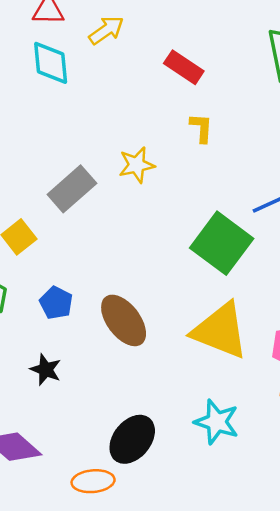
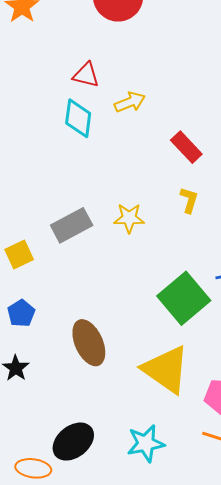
blue pentagon: (56, 303) -> (21, 313), moved
cyan star: (217, 422) -> (146, 443), turned 30

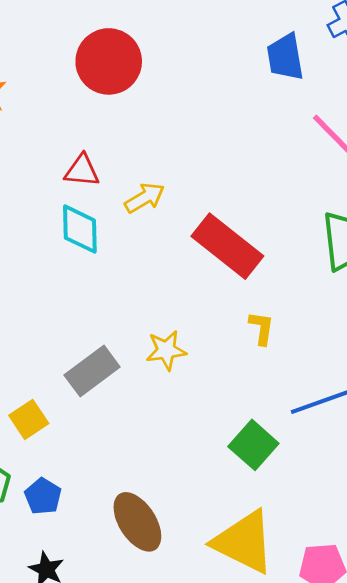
red rectangle: (186, 147) -> (227, 246), size x1.6
yellow L-shape: (189, 200) -> (262, 328), moved
green square: (184, 298) -> (253, 445), size x0.7

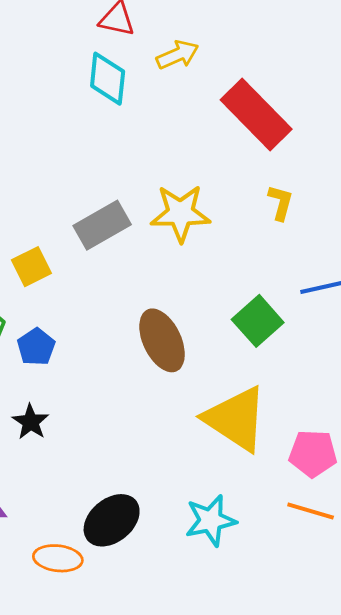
yellow star: (166, 350) -> (180, 213), size x1.4
brown ellipse: (137, 522) -> (162, 340), moved

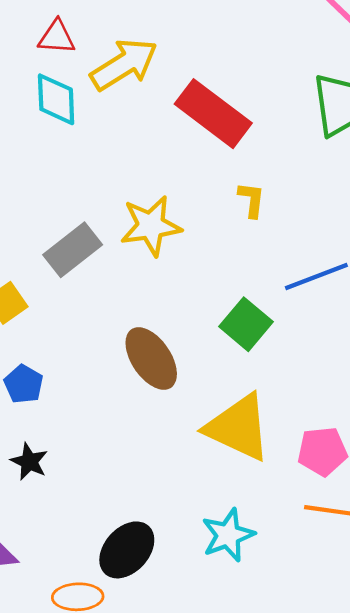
yellow arrow: (178, 55) -> (124, 64), size x1.6

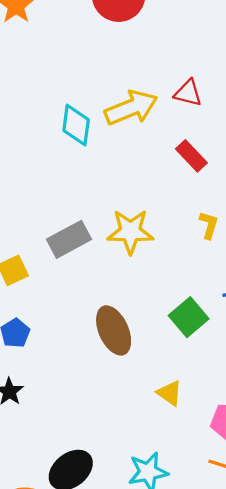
red triangle: (57, 37) -> (188, 93), moved
red rectangle: (213, 114) -> (191, 156), size x0.6
yellow triangle: (238, 427) -> (170, 393), size x0.5

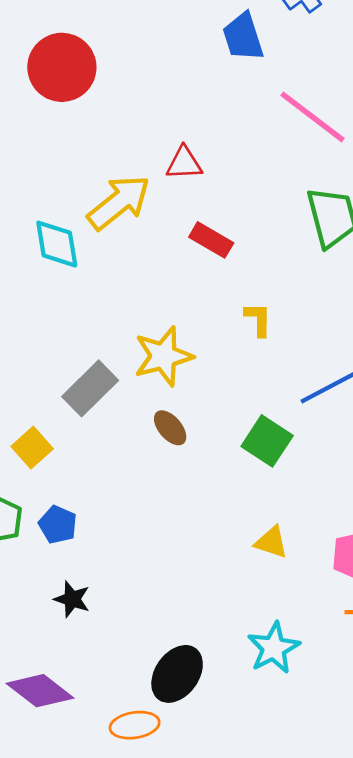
brown ellipse: (114, 330) -> (170, 428), moved, size x0.6

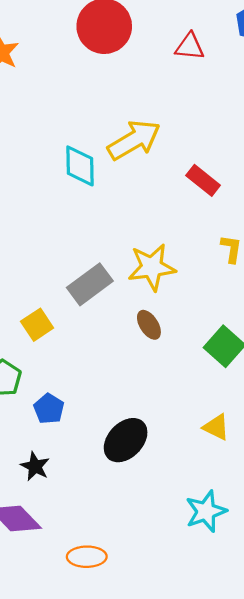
red triangle: (184, 163) -> (190, 47), moved
blue pentagon: (58, 525) -> (49, 409), moved
black star: (72, 599) -> (35, 466), moved
black ellipse: (177, 674) -> (126, 440), moved

